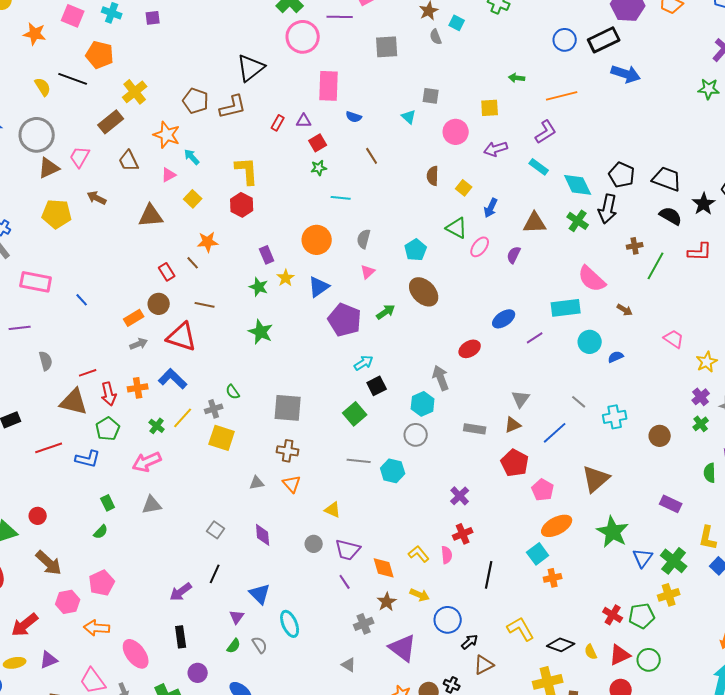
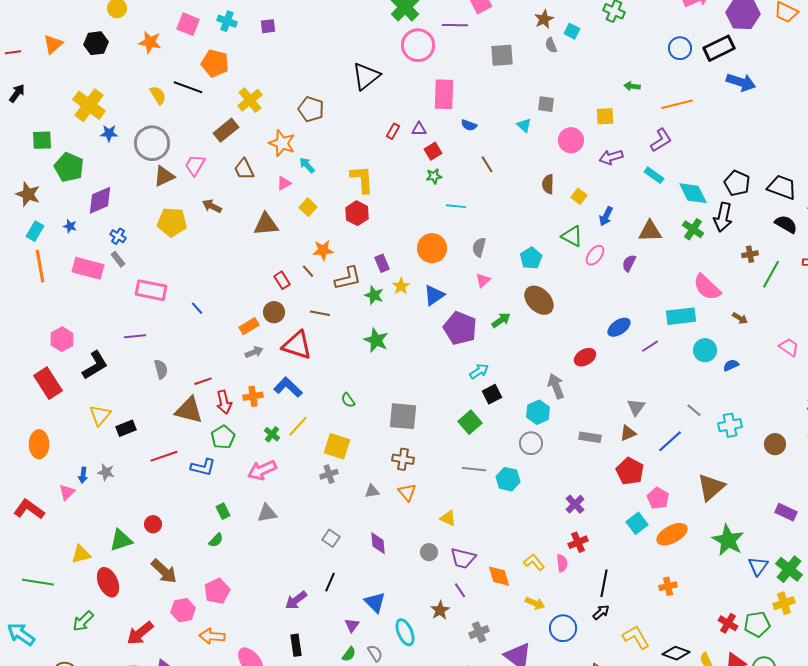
brown L-shape: (233, 107) -> (348, 278), moved
gray cross: (214, 409) -> (329, 474), moved
cyan square: (538, 554) -> (637, 523), moved
brown star: (387, 602) -> (440, 610), moved
black arrow: (470, 642) -> (601, 612), moved

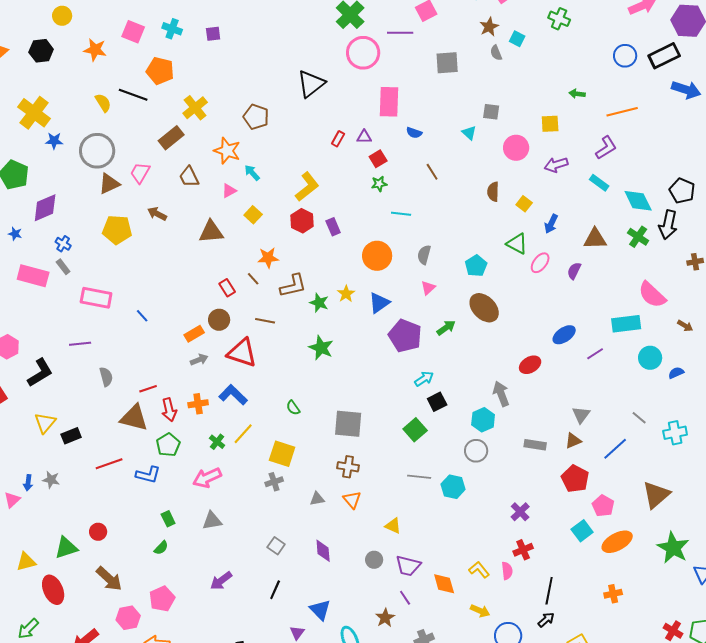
yellow L-shape: (362, 179) -> (307, 187), turned 56
purple rectangle: (382, 263) -> (333, 227), moved
purple arrow: (296, 600) -> (221, 581), moved

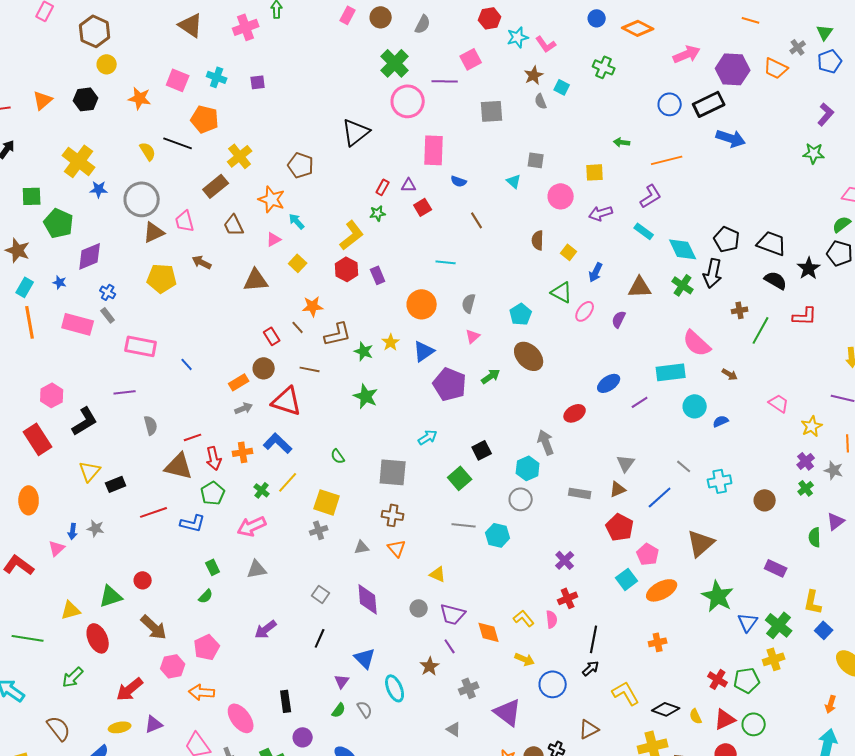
pink trapezoid: (140, 173) -> (185, 221), turned -45
green star: (379, 184) -> (378, 213), moved
cyan arrow: (424, 379) -> (428, 437), moved
purple diamond: (323, 551) -> (368, 599), size x1.4

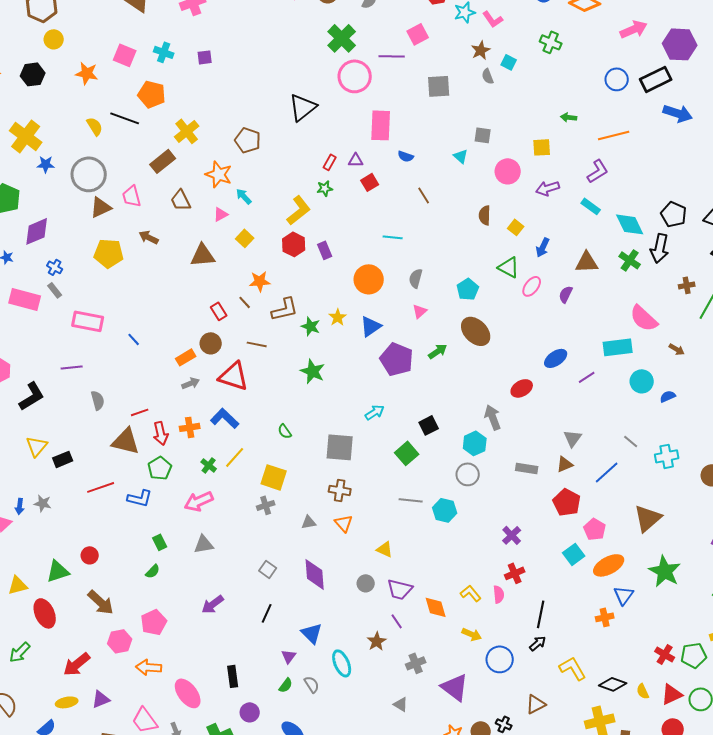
blue triangle: (748, 622) -> (624, 595), moved

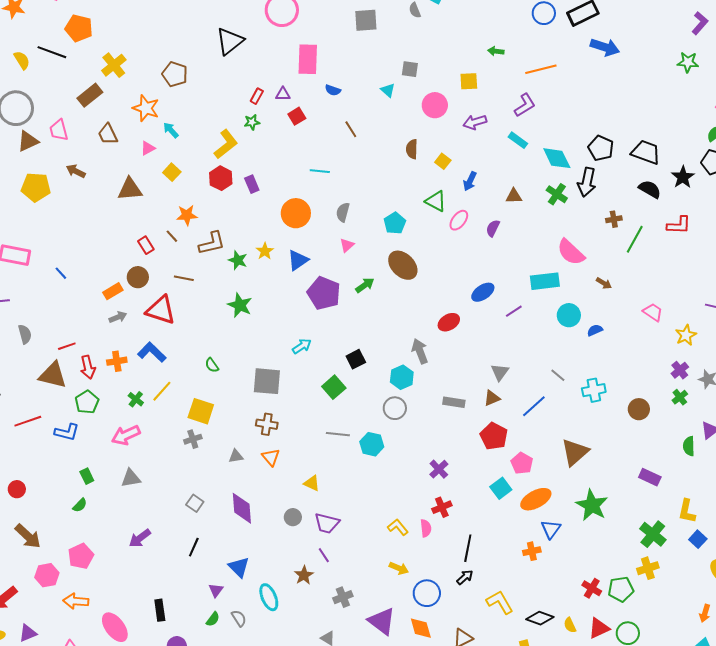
brown triangle: (587, 262) -> (514, 196), size x0.7
orange diamond: (436, 607) -> (421, 628), moved

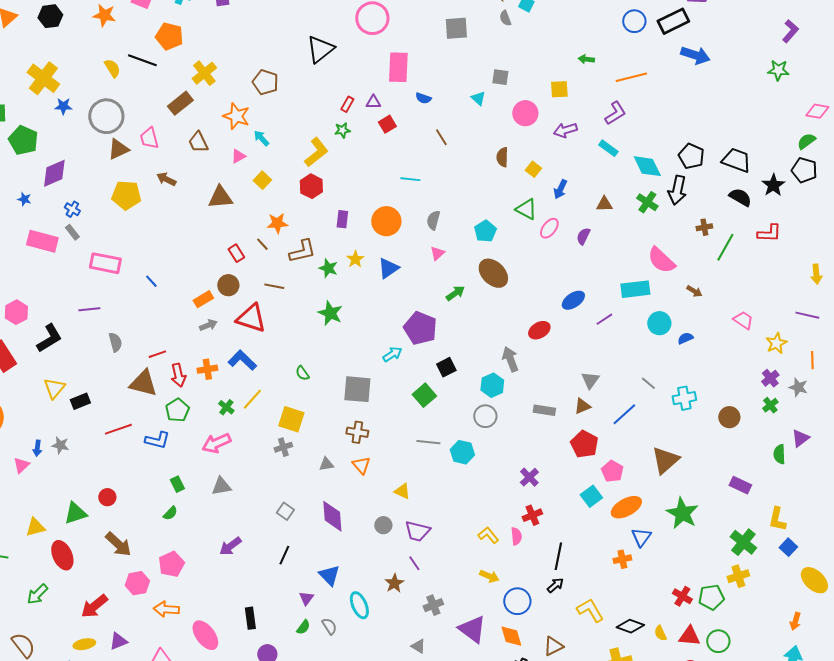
purple rectangle: (252, 184) -> (342, 219), moved, turned 30
purple pentagon: (324, 293) -> (420, 328), moved
red triangle: (599, 628) -> (689, 636), turned 30

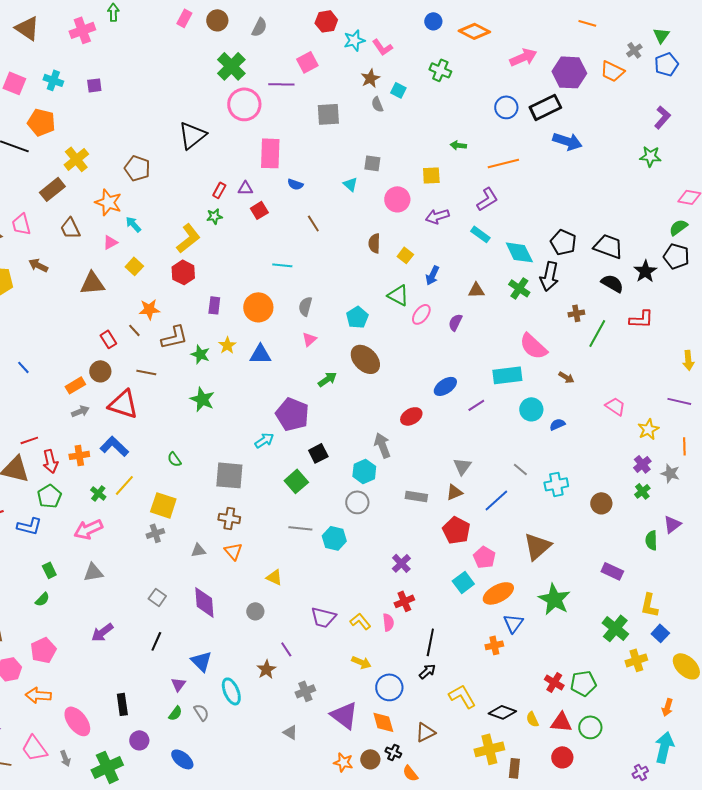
blue triangle: (388, 268) -> (260, 354), turned 35
purple trapezoid: (417, 531) -> (323, 617), moved
yellow cross: (738, 576) -> (636, 660), moved

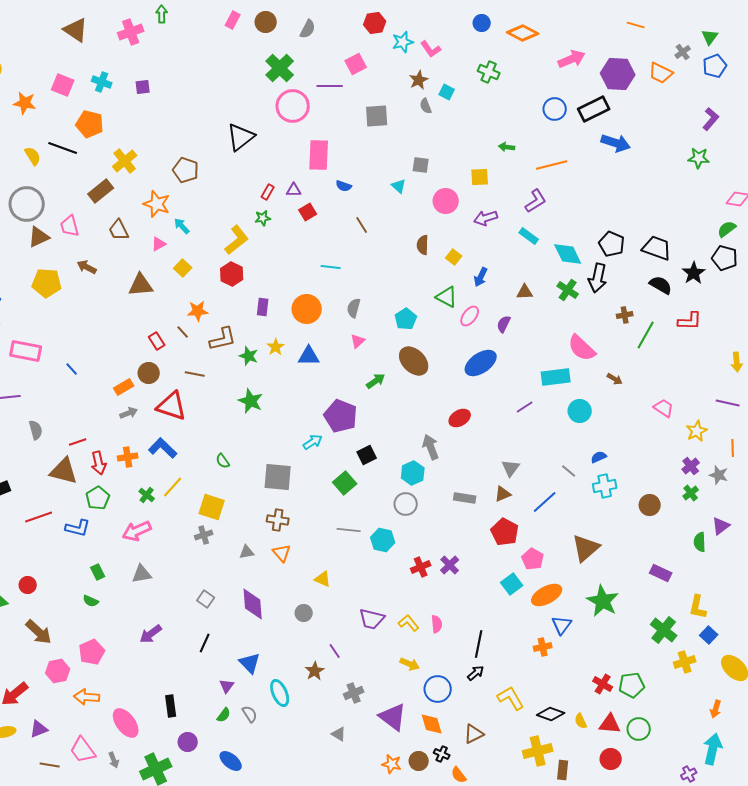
blue ellipse: (445, 386) -> (481, 363), moved, size x1.4
blue semicircle: (557, 424) -> (599, 457), moved
green semicircle: (42, 599) -> (91, 601), turned 70
red cross: (404, 601) -> (421, 567), moved

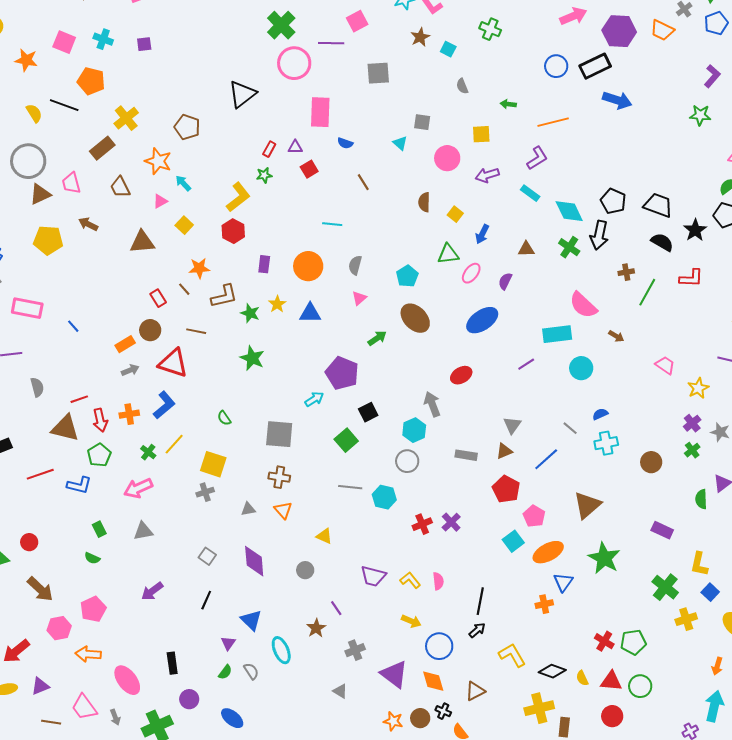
gray semicircle: (426, 106) -> (462, 86), moved
green triangle: (447, 297) -> (448, 254), turned -35
blue L-shape: (163, 448) -> (164, 405), turned 96

